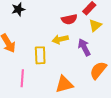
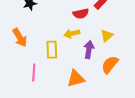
yellow triangle: (95, 25) -> (107, 36), moved
purple arrow: (84, 47) -> (89, 50), moved, turned 36

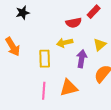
pink line: (34, 73) -> (44, 91), moved

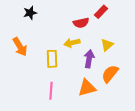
orange triangle: (69, 88) -> (87, 88), moved

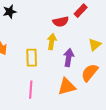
yellow arrow: (72, 43) -> (52, 42), turned 112
yellow triangle: (107, 45) -> (95, 45), moved

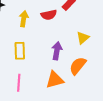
yellow arrow: (52, 42) -> (24, 19), moved

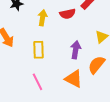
orange triangle: (55, 80) -> (74, 79), turned 42
pink line: (19, 83) -> (38, 82), turned -30

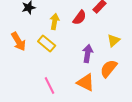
red semicircle: (68, 14) -> (80, 18), turned -42
yellow rectangle: (39, 50) -> (47, 44), moved, turned -48

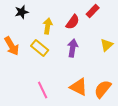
purple arrow: (88, 54) -> (73, 48), moved
orange semicircle: (109, 69) -> (103, 89), moved

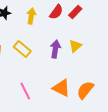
red semicircle: (73, 22) -> (56, 12), moved
yellow arrow: (48, 26) -> (31, 16), moved
yellow triangle: (107, 45) -> (75, 46), moved

